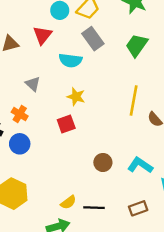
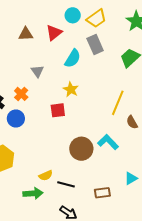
cyan semicircle: (70, 60) -> (73, 58), turned -78
brown circle: (103, 162) -> (81, 149), size x1.5
cyan L-shape: (140, 165) -> (108, 142), moved

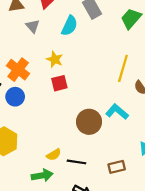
gray triangle: (37, 71) -> (33, 26), moved
yellow star: (71, 89) -> (55, 59), moved
orange cross: (21, 94) -> (18, 70), size x1.5

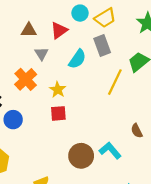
yellow line: (123, 68) -> (115, 82), moved
orange cross: (18, 70) -> (26, 79), moved

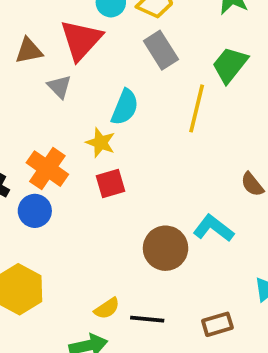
red triangle: (59, 30) -> (81, 40), size x1.4
cyan semicircle: (77, 59) -> (125, 107), moved
orange cross: (26, 79) -> (47, 169), moved

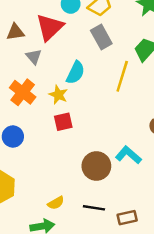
orange cross: (47, 169) -> (23, 92), moved
black line: (147, 319) -> (94, 208), moved

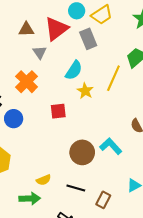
gray rectangle: (101, 37) -> (88, 39), moved
yellow star: (58, 95) -> (85, 91), moved
brown rectangle: (127, 218) -> (103, 200), turned -56

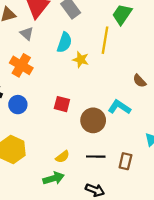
red square: (58, 111) -> (62, 104), moved, turned 35

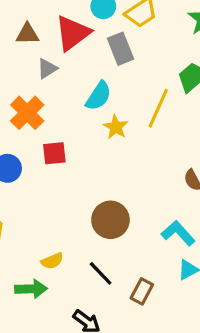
gray triangle: (27, 33) -> (47, 69), turned 32
red square: (62, 104) -> (54, 153), moved, turned -35
cyan L-shape: (119, 107) -> (178, 233), moved
black line: (96, 157) -> (101, 273), turned 30

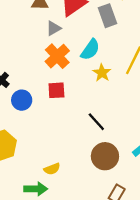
orange cross: (27, 113) -> (57, 56), moved
brown circle: (110, 220) -> (105, 156), moved
black line: (101, 273) -> (96, 122), moved

